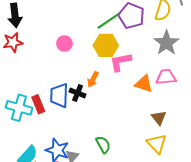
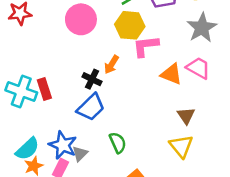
pink circle: (64, 44) -> (81, 19), size x1.6
pink trapezoid: (166, 77) -> (198, 68), turned 30
blue trapezoid: (59, 95) -> (91, 107), moved, turned -140

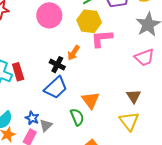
pink trapezoid: (198, 68) -> (144, 57), turned 130
orange triangle: (171, 74) -> (91, 100), moved, turned 30
blue star: (63, 145) -> (32, 118), size x0.6

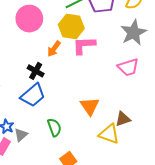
orange arrow: (73, 53) -> (54, 49), moved
brown triangle: (134, 96) -> (123, 119), moved, turned 42
orange triangle: (91, 100) -> (90, 106), moved
yellow triangle: (129, 121) -> (109, 134), turned -35

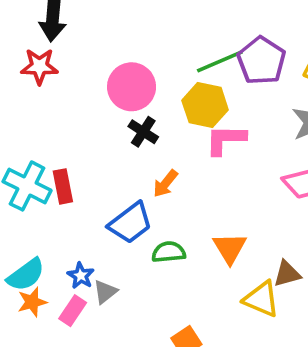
orange arrow: (54, 49) -> (165, 184), moved
black cross: (36, 71) -> (143, 132), moved
green semicircle: (54, 127) -> (169, 252), moved, turned -78

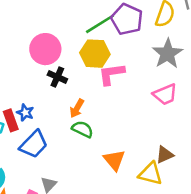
blue trapezoid: (130, 223) -> (34, 144), moved
orange triangle: (230, 248) -> (114, 160), moved
green semicircle: (169, 252) -> (82, 129), moved, turned 40
blue star: (81, 276) -> (25, 113), moved

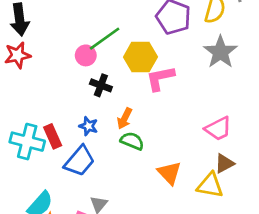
green line: (100, 24) -> (105, 39), moved
pink circle: (45, 49) -> (86, 55), size x0.6
pink trapezoid: (165, 94) -> (218, 129), moved
blue star: (25, 113) -> (88, 126), moved

